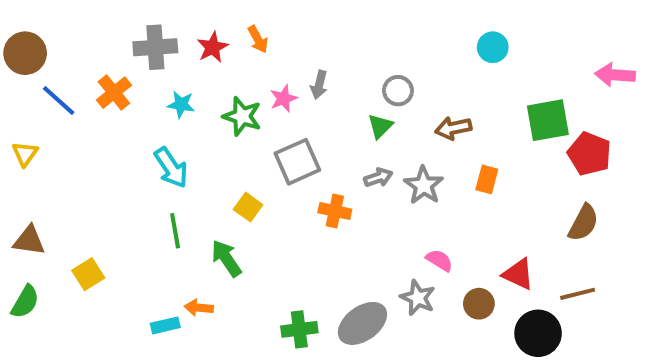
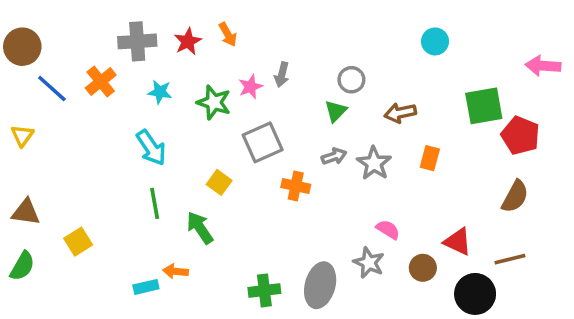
gray ellipse: (362, 323) -> (320, 285), turned -39

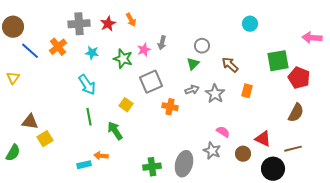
brown arrow: (400, 113) -> (230, 65), turned 54
brown triangle: (26, 212) -> (30, 122), moved

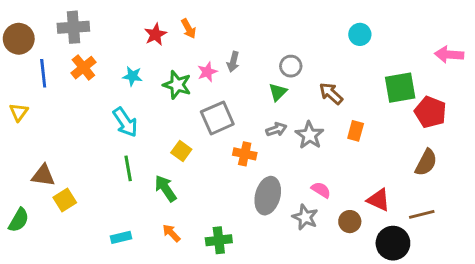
gray cross: (79, 24) -> (73, 27), moved
blue line: (30, 51) -> (43, 73), turned 42
orange arrow: (101, 156) -> (171, 233), moved, turned 40
gray ellipse: (184, 164) -> (268, 196), moved

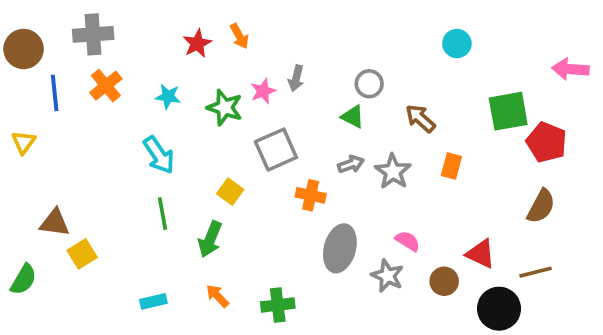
green triangle: (278, 92) -> (353, 117), turned -48
green arrow: (166, 188) -> (210, 239), turned -124

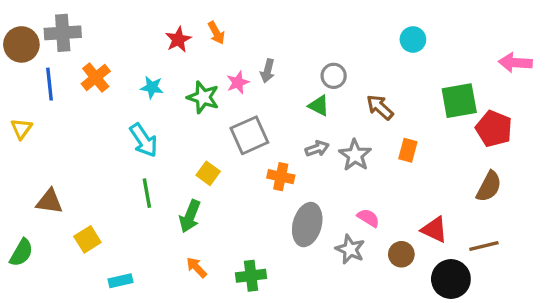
gray cross: (93, 34) -> (63, 33), moved
yellow square: (82, 254) -> (87, 239), moved
cyan rectangle: (153, 301) -> (121, 281), moved

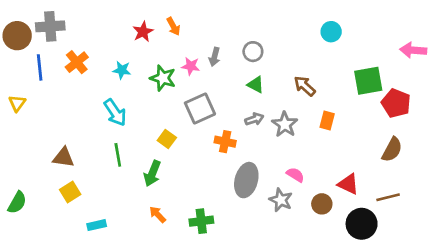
gray circle: (334, 76) -> (253, 52), moved
pink star: (238, 82) -> (191, 66), turned 30
brown triangle: (49, 201) -> (63, 158), moved

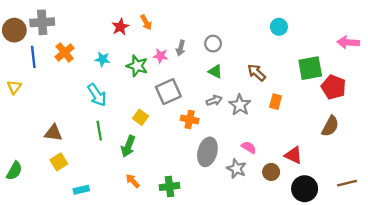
brown line: (388, 197) -> (347, 183), moved

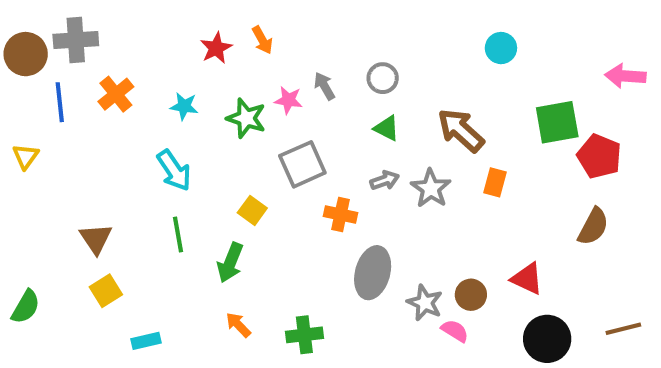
gray arrow: (181, 48) -> (324, 86), turned 136
brown arrow: (257, 73) -> (461, 130), size x1.4
brown triangle: (53, 133) -> (96, 239), turned 48
pink semicircle: (249, 147) -> (455, 331), moved
brown circle: (271, 172) -> (471, 295), moved

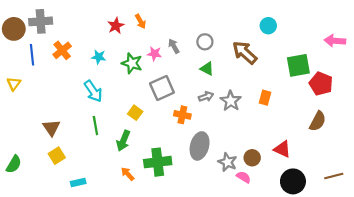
brown arrow: (461, 130) -> (245, 53), moved
green cross: (304, 335) -> (158, 162), moved, size x1.4

